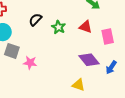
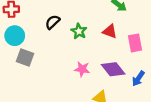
pink star: (30, 63) -> (82, 69), moved

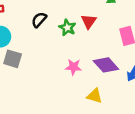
red triangle: (110, 31) -> (89, 21), moved, turned 49

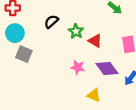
red triangle: (89, 21) -> (95, 41), moved, turned -40

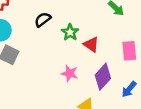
purple diamond: (107, 68) -> (103, 77), turned 75

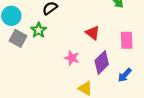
green star: (70, 32) -> (39, 30), moved

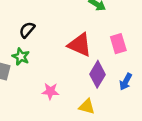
red triangle: (93, 33) -> (80, 45), size x1.5
pink star: (72, 58) -> (50, 91), moved

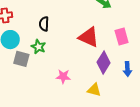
black semicircle: (27, 30) -> (44, 24), turned -40
blue arrow: (126, 82) -> (127, 69), turned -32

